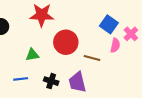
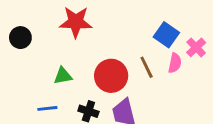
red circle: (66, 42) -> (111, 76), moved
brown line: (92, 58) -> (147, 67), moved, turned 49

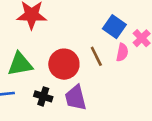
green triangle: (63, 76) -> (20, 64), size x1.5

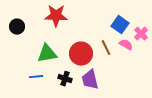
pink semicircle: (122, 52) -> (126, 45), turned -72

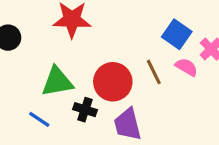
blue line: (36, 77) -> (39, 119), turned 40
black cross: (65, 79) -> (85, 110), moved

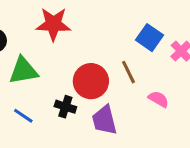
pink semicircle: (186, 67) -> (159, 99), moved
green triangle: (57, 82) -> (23, 71), moved

